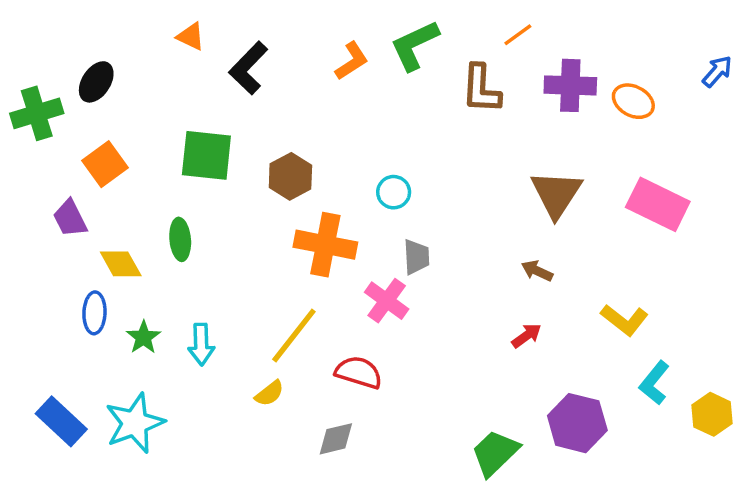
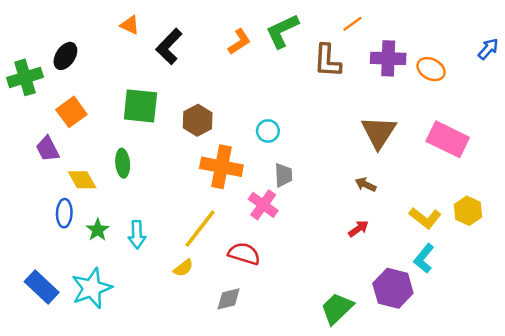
cyan L-shape: (654, 383) -> (424, 258), moved
yellow hexagon: (712, 414) -> (468, 211), moved

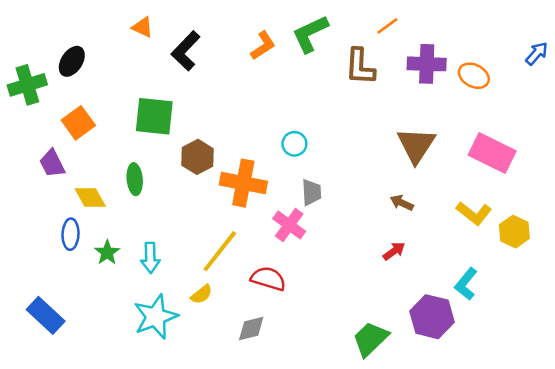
brown hexagon: (198, 120) -> (198, 157), moved
yellow L-shape: (425, 218) -> (474, 213), moved
cyan star: (92, 288) -> (156, 317), moved

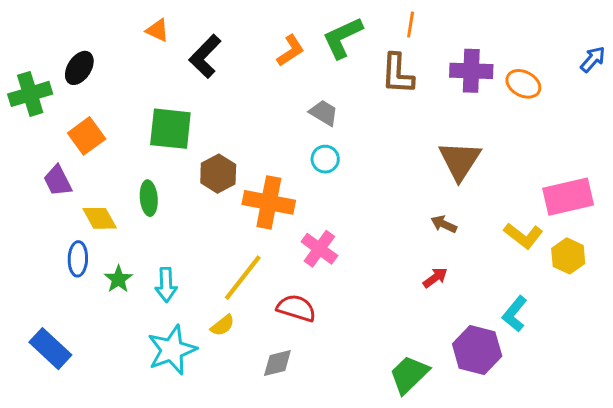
orange line: (387, 26) -> (411, 25), moved, turned -45
pink rectangle: (492, 153) -> (568, 197), moved, turned -39
gray trapezoid: (311, 192) -> (324, 113), moved, turned -56

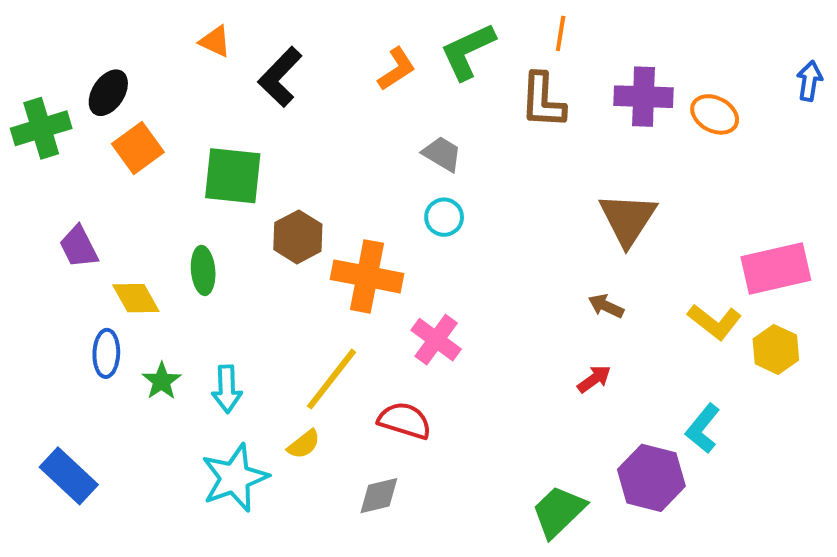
blue arrow: (593, 59) -> (809, 81), turned -32
orange square: (87, 136) -> (138, 148), moved

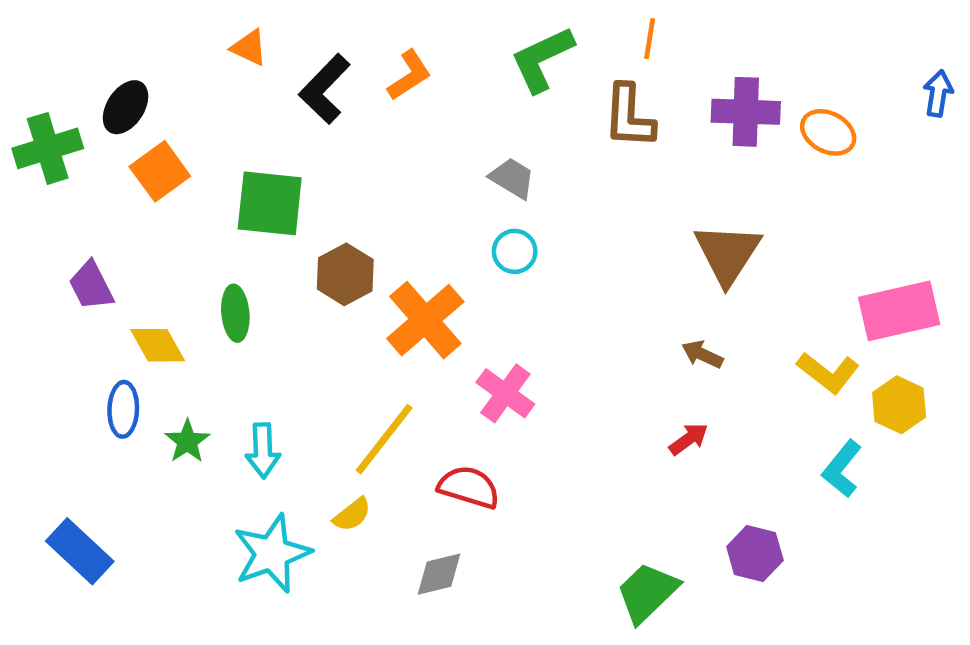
orange L-shape: (397, 69) -> (409, 75), moved
orange cross: (367, 276) -> (425, 320), turned 38
cyan L-shape: (703, 428) -> (842, 469), moved
purple hexagon: (651, 478) -> (755, 553), size x0.7

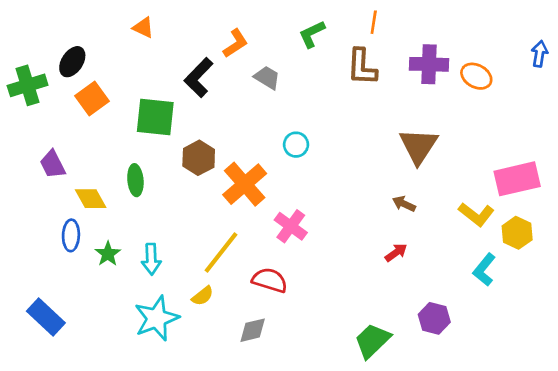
green L-shape: (542, 59) -> (312, 34), size x0.7
black L-shape: (325, 89) -> (199, 77), moved
gray trapezoid: (512, 178) -> (267, 77), moved

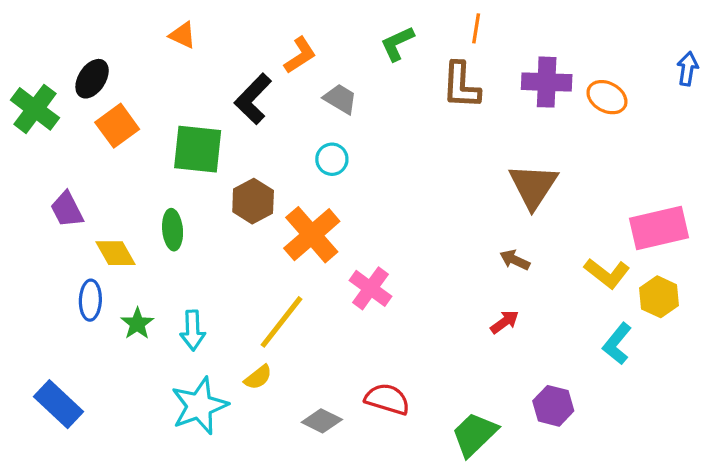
green cross: (28, 85) -> (35, 109), turned -36
cyan circle: (296, 145) -> (332, 159), moved
red semicircle: (270, 280) -> (387, 399), moved
gray diamond: (253, 330) -> (322, 421), turned 40

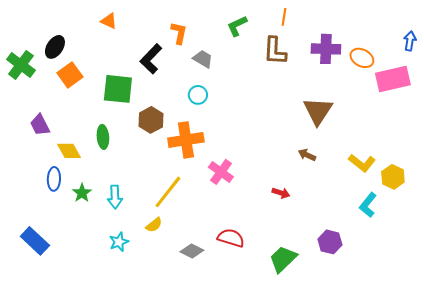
orange L-shape: (300, 55) -> (179, 33), turned -45
pink rectangle: (659, 228) -> (393, 79), moved
orange cross: (312, 235) -> (186, 140), turned 32
red arrow: (505, 322) -> (281, 193), moved, turned 54
cyan star: (199, 406) -> (119, 242), size x0.6

